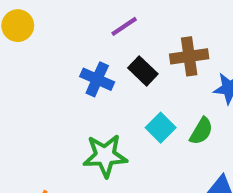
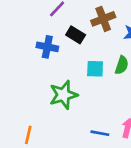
cyan square: (161, 128) -> (95, 69), turned -30

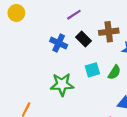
cyan square: (95, 69) -> (92, 70), turned -32

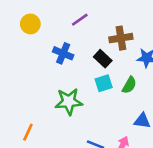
yellow circle: (16, 13) -> (30, 24), moved
black rectangle: (84, 39) -> (103, 59), moved

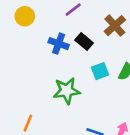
brown cross: (121, 38) -> (115, 26), turned -30
black rectangle: (103, 59) -> (84, 42), moved

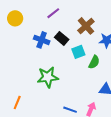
cyan square: (100, 71) -> (78, 52), moved

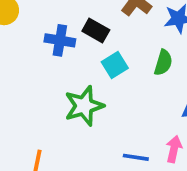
cyan square: (78, 52) -> (115, 65), moved

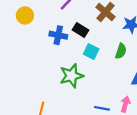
cyan square: (115, 65) -> (91, 51), turned -35

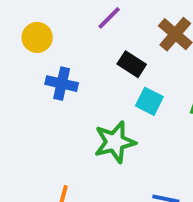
blue cross: (58, 35) -> (62, 84), moved

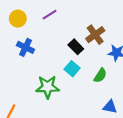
purple line: (109, 18) -> (50, 15), moved
black rectangle: (132, 64) -> (76, 47), moved

